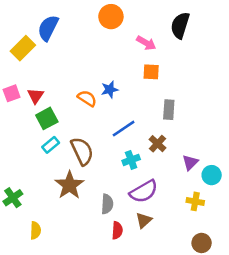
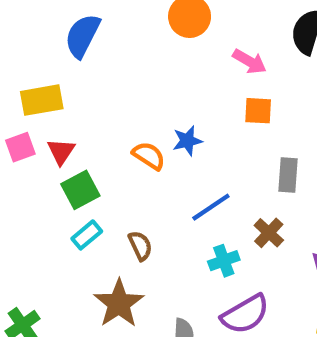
yellow rectangle: (23, 48) -> (42, 100), moved, turned 35
brown semicircle: (82, 151) -> (140, 246), size x0.6

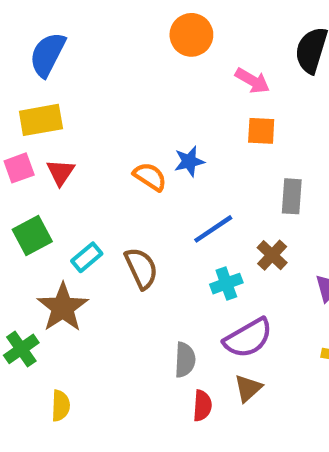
blue semicircle: (82, 36) -> (47, 55), moved
green square: (80, 190) -> (32, 236), moved
brown semicircle: (140, 246) -> (141, 268), size x1.4
brown star: (119, 303) -> (63, 308), moved

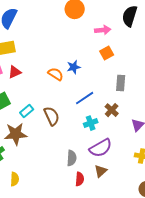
pink arrow: (252, 81) -> (103, 30), turned -35
orange square: (261, 131) -> (107, 53), turned -32
red triangle: (61, 172) -> (15, 72), turned 32
brown star: (63, 308) -> (16, 134), turned 30

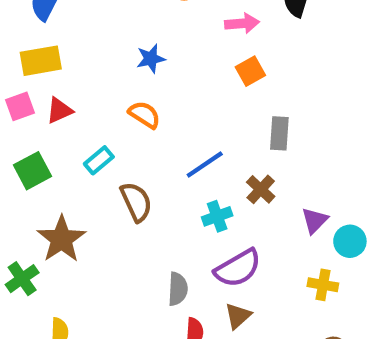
blue star: (74, 67) -> (151, 59), moved
cyan rectangle: (27, 111) -> (99, 160), moved
brown star: (16, 134) -> (61, 239), turned -30

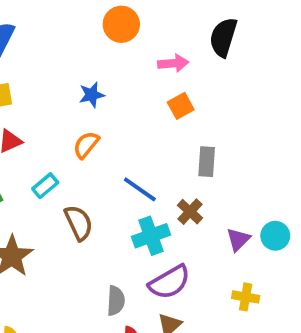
orange semicircle: (144, 115) -> (86, 145), turned -84
blue line: (205, 164) -> (140, 189), turned 69
cyan cross: (217, 216) -> (151, 236), size x1.4
cyan circle: (350, 241) -> (275, 236), moved

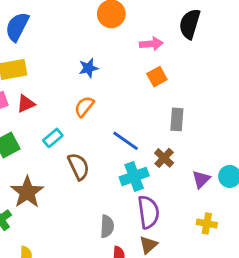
purple semicircle: (170, 282) -> (148, 212), turned -68

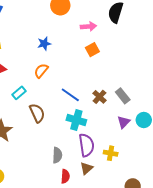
gray rectangle: (177, 119) -> (123, 96), moved, turned -42
brown cross: (164, 158) -> (100, 97), moved
cyan cross: (134, 176) -> (76, 120), turned 36
yellow cross: (207, 224) -> (111, 153), moved

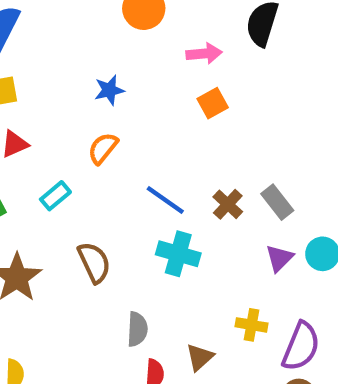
brown semicircle: (37, 113) -> (94, 262), moved
purple semicircle: (86, 145) -> (301, 346), moved, turned 30

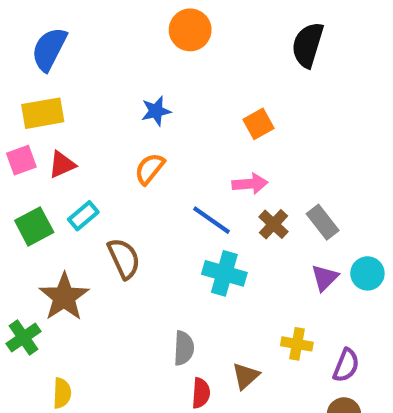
pink arrow: (204, 54) -> (250, 184), moved
cyan rectangle: (55, 196) -> (83, 216), moved
brown semicircle: (94, 262) -> (124, 258), moved
purple semicircle: (301, 346) -> (346, 365), size x0.7

